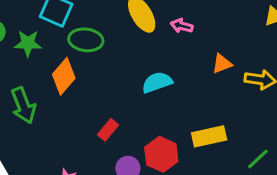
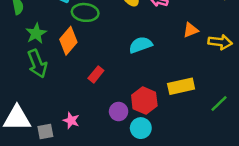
green star: (28, 43) -> (36, 33), moved, turned -30
red rectangle: (108, 130) -> (96, 74), moved

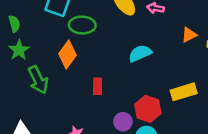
green star: (36, 33) -> (19, 50), moved
red rectangle: (96, 74) -> (98, 86), turned -35

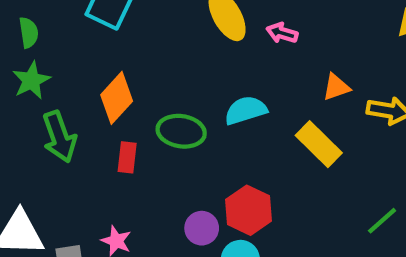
green ellipse: (82, 25) -> (181, 131), moved
red rectangle: (98, 86) -> (127, 157), moved
yellow rectangle: (184, 92) -> (319, 144), moved, turned 55

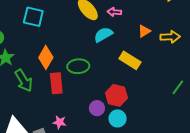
cyan semicircle: (246, 110) -> (103, 35), moved
yellow rectangle: (319, 144) -> (130, 60), moved
red rectangle: (127, 157) -> (56, 83), size x1.5

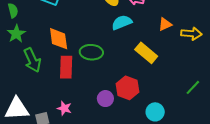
orange diamond: (46, 57) -> (59, 39), turned -45
cyan circle: (118, 118) -> (155, 112), moved

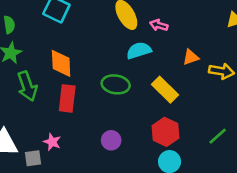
green ellipse: (91, 52) -> (116, 84), moved
red hexagon: (127, 88) -> (165, 132), moved
pink star: (64, 108) -> (52, 142), moved

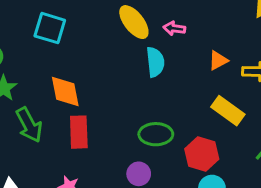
cyan semicircle: (139, 50) -> (155, 62), turned 110
green ellipse: (116, 84) -> (156, 134), moved
yellow rectangle: (165, 90) -> (228, 111), moved

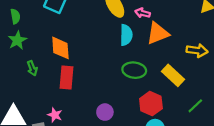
orange triangle: (218, 61) -> (158, 33), moved, size x1.6
green arrow: (29, 125) -> (32, 68), size x0.6
green ellipse: (156, 134) -> (134, 70), moved

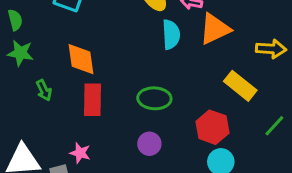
green star: (17, 40) -> (20, 53), turned -30
green ellipse: (134, 70) -> (154, 98), moved

